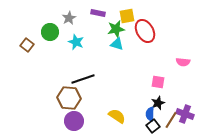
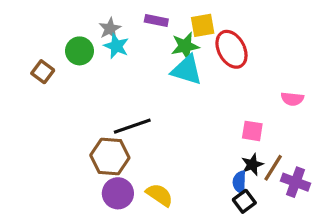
cyan star: (76, 42) -> (116, 46), moved
cyan triangle: (117, 44) -> (187, 70), size x1.5
yellow semicircle: (117, 116) -> (160, 195), moved
brown line: (171, 120) -> (273, 168), moved

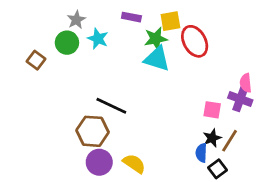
gray star: (110, 28) -> (76, 20), moved
pink semicircle: (292, 99) -> (246, 83), turned 78
black line: (132, 126) -> (111, 106), turned 44
purple cross: (296, 182) -> (240, 99), moved
black square: (244, 201) -> (217, 169), moved

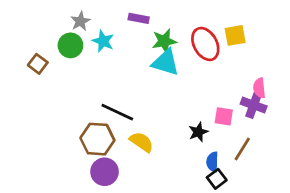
yellow square: (170, 21) -> (235, 35), moved
black star: (212, 138) -> (198, 132), moved
yellow semicircle: (134, 164) -> (141, 142), moved
black square: (217, 169) -> (217, 179), moved

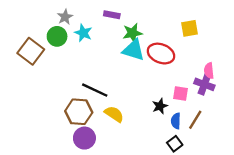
red ellipse: (205, 44) -> (161, 54), moved, turned -40
brown square: (38, 64) -> (31, 51), size x1.6
blue semicircle: (212, 162) -> (176, 121), moved

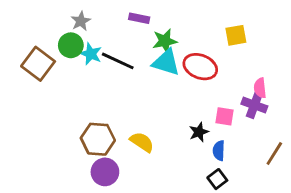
cyan star: (83, 33) -> (91, 54), moved
black line: (95, 90) -> (118, 61), moved
brown line: (195, 120) -> (274, 153), moved

